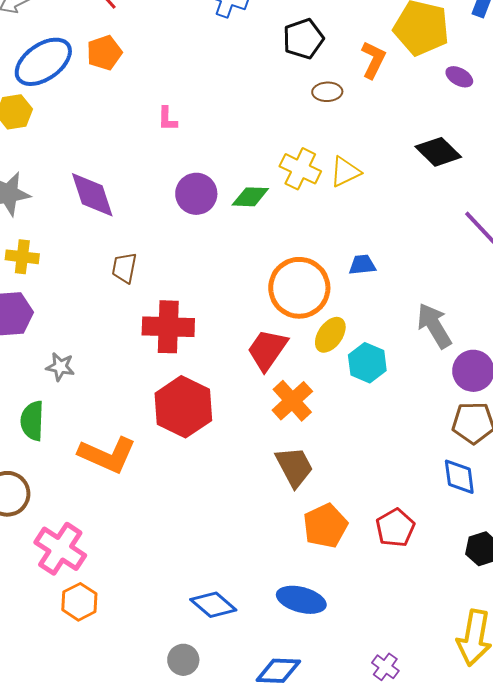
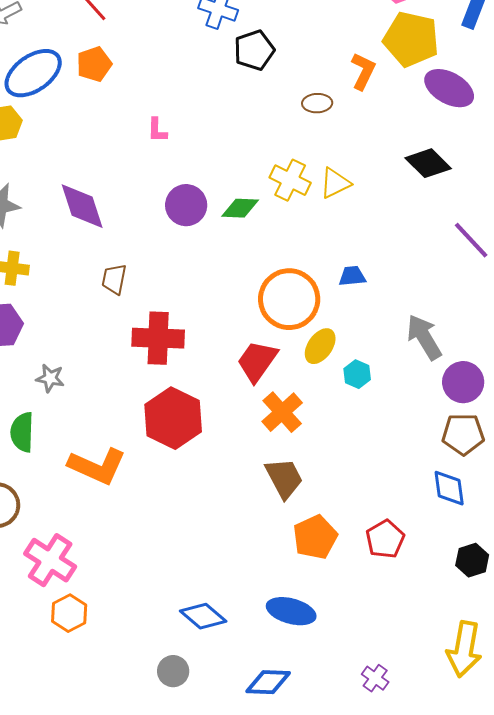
black pentagon: (303, 39) -> (254, 50), moved
purple ellipse: (459, 77) -> (449, 88), size x1.8
cyan hexagon: (367, 363) -> (357, 374), size x0.7

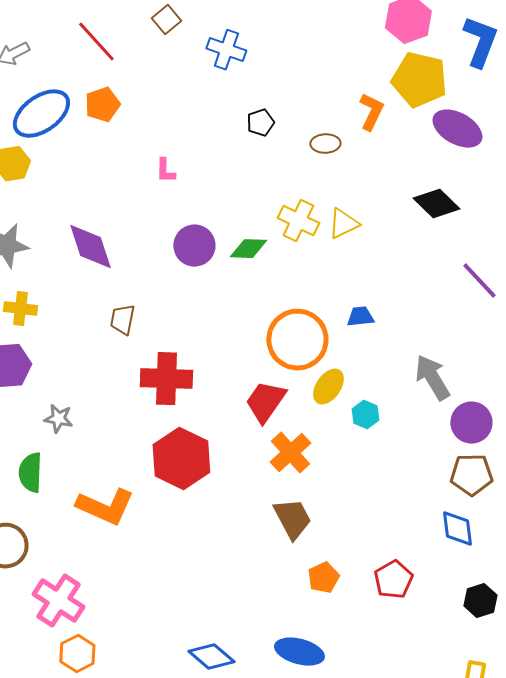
black pentagon: (254, 50) -> (260, 123), moved, size x0.7
orange pentagon: (315, 537) -> (323, 578), size x0.7

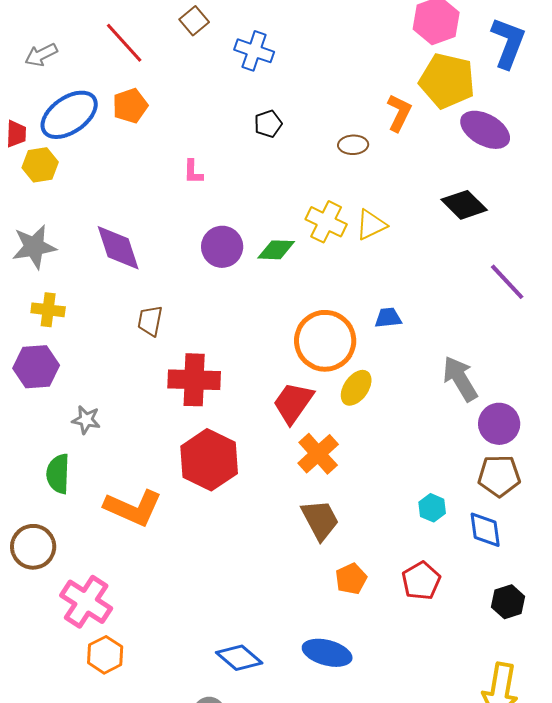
black pentagon: (260, 123) -> (268, 124), moved
cyan hexagon: (365, 415) -> (432, 508), moved

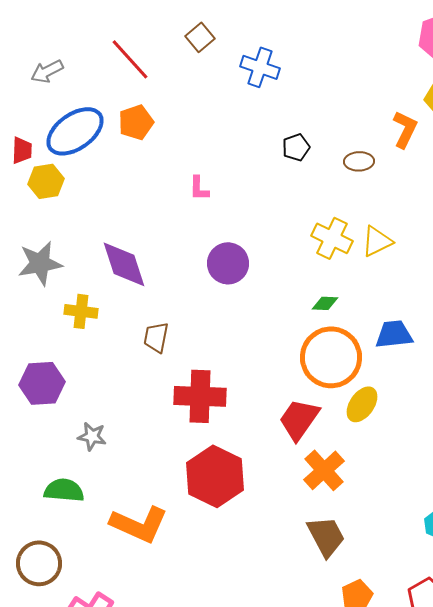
black pentagon: (268, 124) -> (296, 147), moved
green diamond: (276, 250) -> (325, 303), moved, size x0.7
yellow cross: (48, 310) -> (81, 311), moved
blue trapezoid: (388, 318) -> (394, 334), size x1.4
green semicircle: (58, 474) -> (64, 490), turned 93

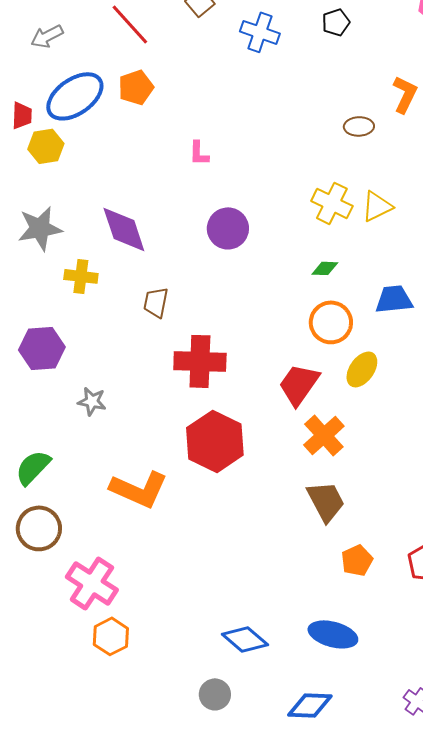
black pentagon: (296, 147) -> (336, 22), moved
orange circle: (331, 357) -> (331, 322), size x0.7
green semicircle: (64, 490) -> (33, 467), moved, turned -51

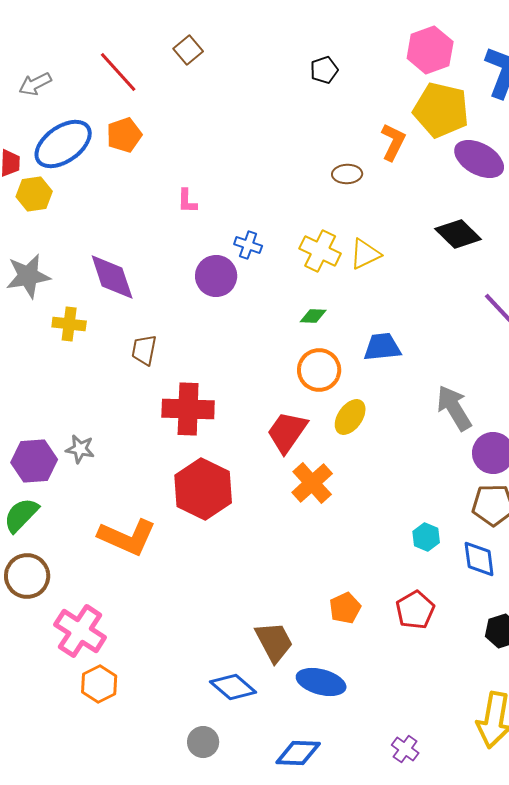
blue cross: (260, 32) -> (248, 245), moved, size x0.7
purple hexagon: (42, 348) -> (34, 461), moved
brown trapezoid: (326, 501) -> (274, 642), moved

